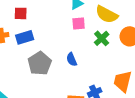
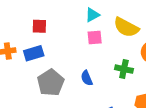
red square: (21, 13) -> (39, 26), moved
green cross: (102, 38) -> (124, 69), moved, turned -35

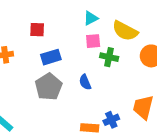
blue rectangle: (34, 53) -> (51, 57), moved
green cross: (124, 69) -> (109, 57), moved

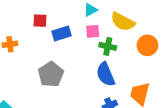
blue rectangle: (51, 57) -> (61, 34), moved
blue semicircle: (85, 82) -> (106, 74), moved, size x1.6

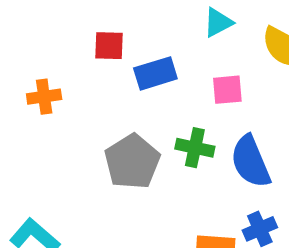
pink square: (93, 31) -> (227, 90), moved
green cross: (108, 46) -> (195, 148), moved

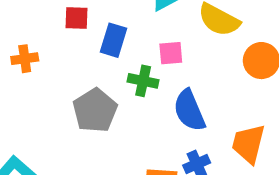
blue rectangle: (155, 73) -> (113, 40), turned -56
green cross: (195, 148) -> (143, 81), moved

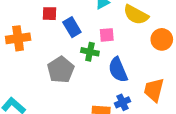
blue rectangle: (113, 40) -> (72, 27), turned -48
orange cross: (25, 59) -> (18, 38), size x1.5

